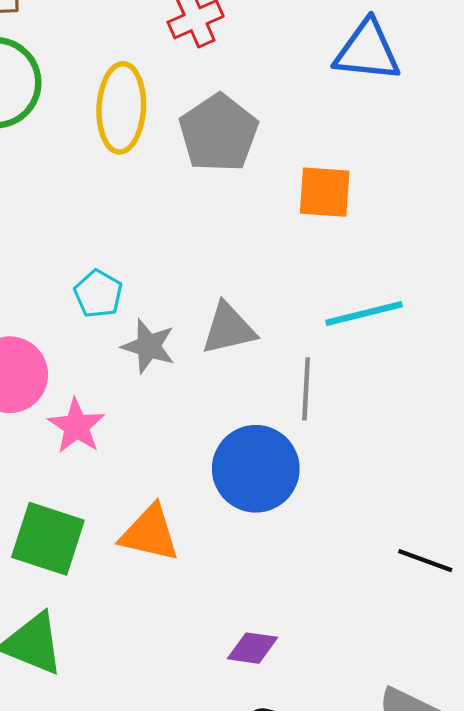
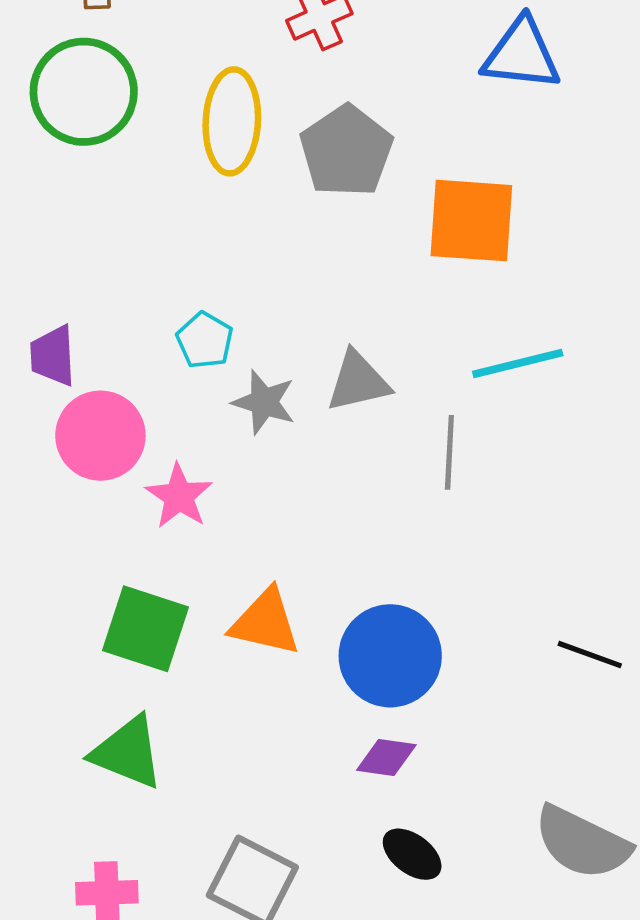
orange square: (325, 192) -> (471, 221), size x1.4
blue circle: (256, 469) -> (390, 656), moved

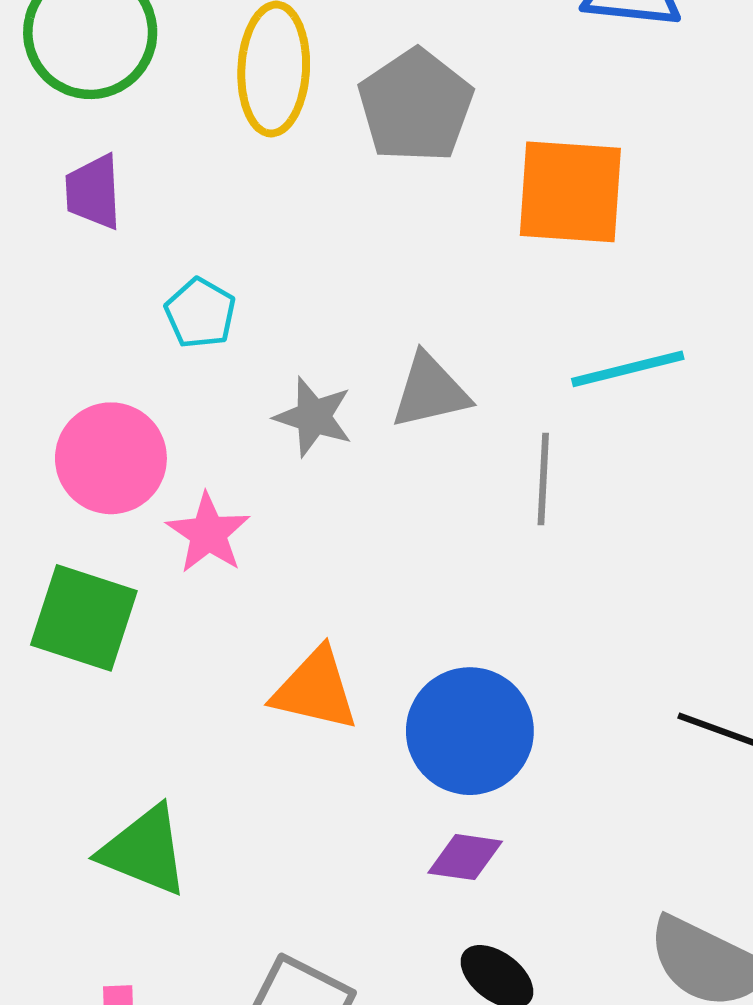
cyan pentagon: (205, 340) -> (200, 313), moved
purple trapezoid: (53, 356) -> (93, 192), moved
green square: (146, 629) -> (84, 618), moved

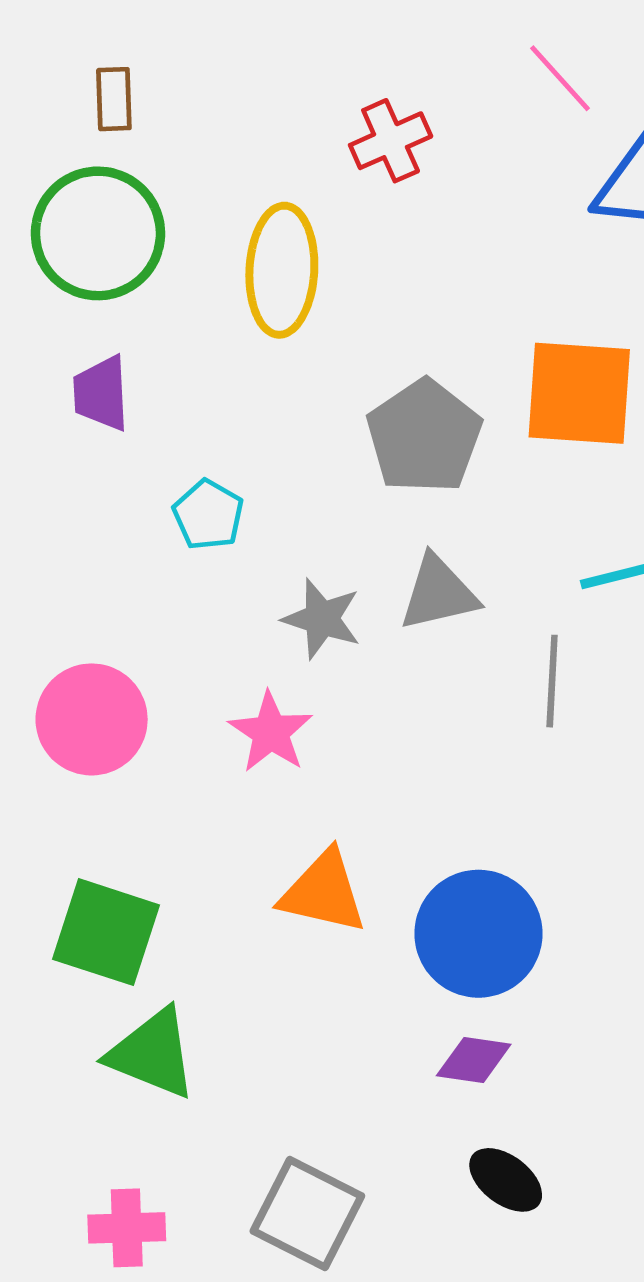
gray pentagon: (416, 106) -> (424, 436), moved
pink circle: (111, 458) -> (92, 719), moved
pink star: (208, 533) -> (271, 732), moved
green square: (84, 618) -> (106, 932), moved

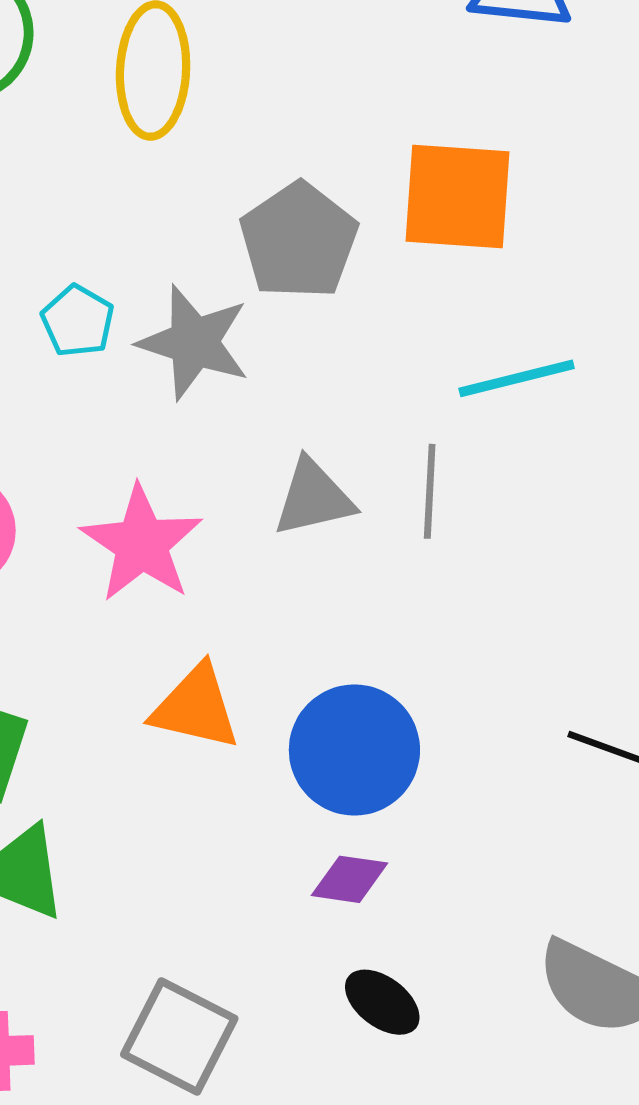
gray triangle: (439, 593) -> (313, 498), moved
gray star: (322, 619) -> (194, 342), moved, size x1.4
pink star: (271, 732) -> (142, 544), size x1.4

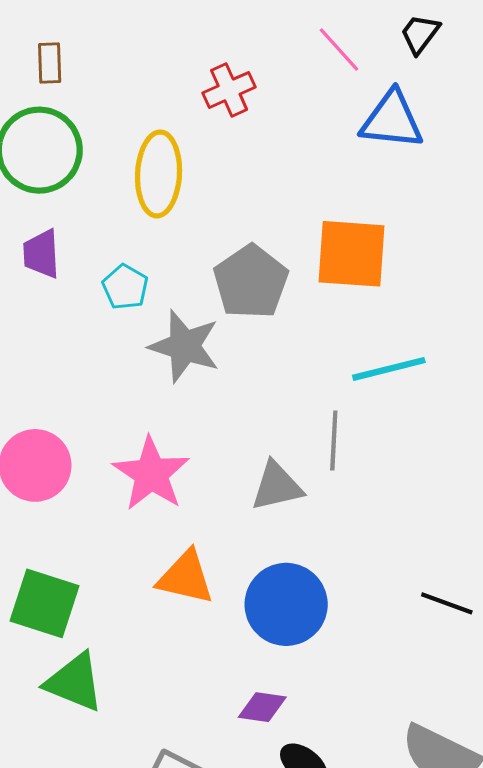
cyan pentagon: (78, 321) -> (125, 287), moved
gray triangle: (313, 498) -> (277, 486), moved
purple diamond: (350, 879) -> (262, 707), moved

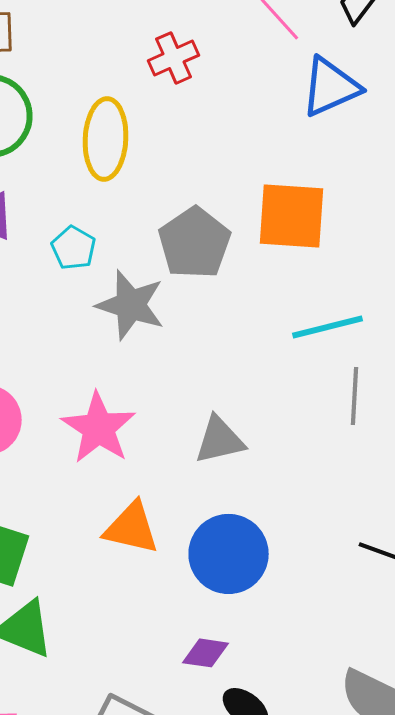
blue triangle: (392, 120) -> (330, 87), turned -30
gray line: (334, 441) -> (354, 396), moved

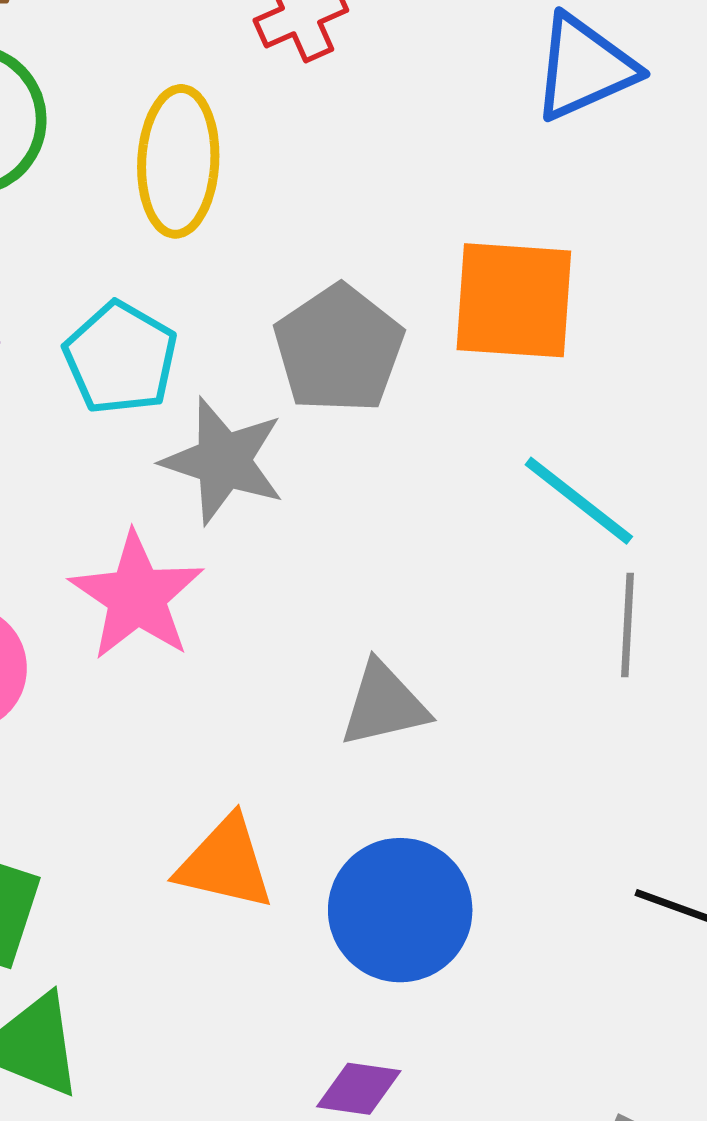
cyan pentagon: (74, 248) -> (121, 358), size x1.4
cyan line: (328, 327) -> (579, 501), turned 52
pink star: (98, 428) -> (137, 596), moved

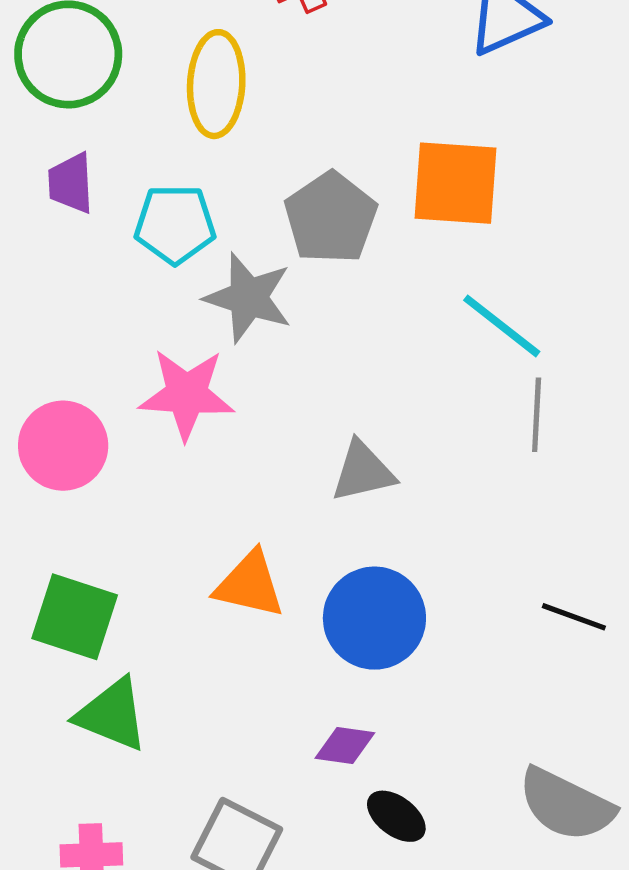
cyan pentagon: (121, 358) -> (175, 224), turned -30
pink star: (137, 596) -> (187, 394), turned -30

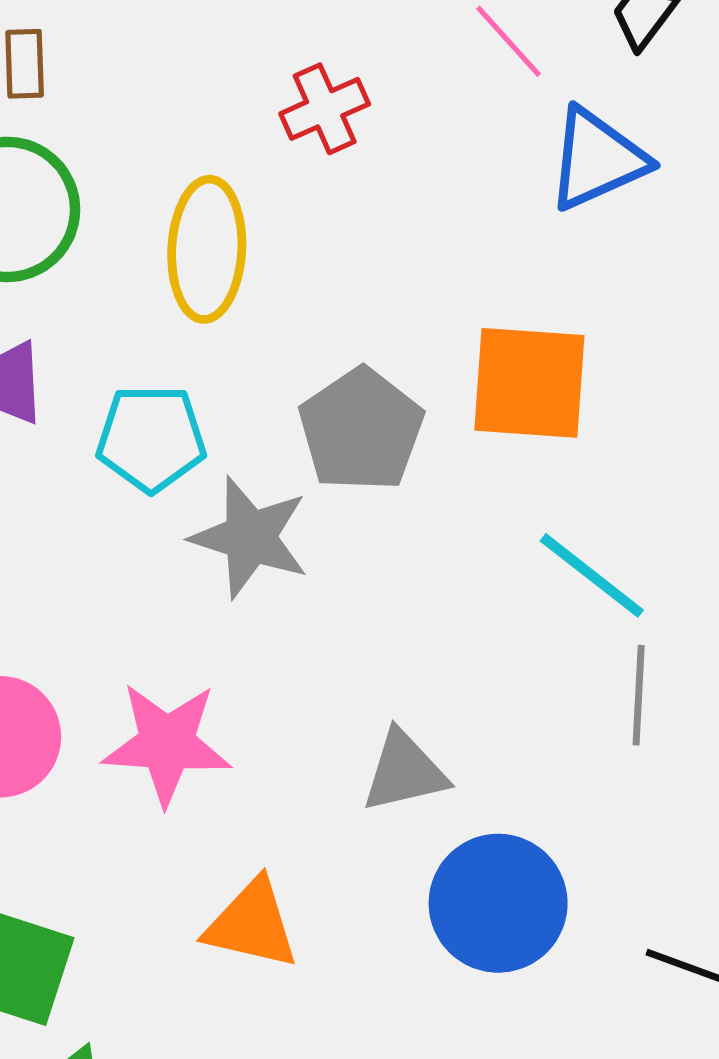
pink star: (187, 394) -> (167, 744), moved
blue circle: (374, 618) -> (498, 903), moved

